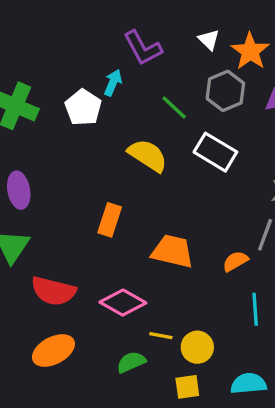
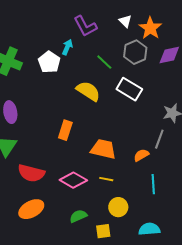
yellow line: (161, 336) -> (106, 179), moved
yellow square: (187, 387) -> (103, 231), moved

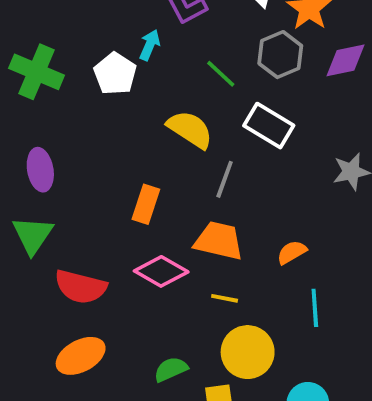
gray line: (159, 139) -> (225, 179), moved
pink diamond: (73, 180) -> (161, 271), moved
yellow circle: (118, 207) -> (248, 352), size x1.4

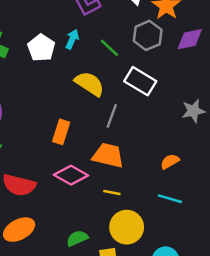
cyan arrow: (150, 45) -> (72, 39), moved
orange semicircle: (292, 252) -> (170, 162), moved
cyan line: (315, 308) -> (170, 199), turned -70

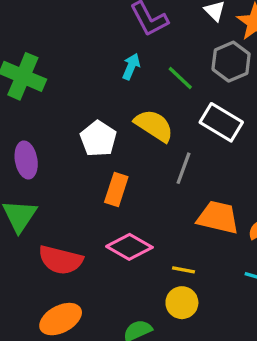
white pentagon: (41, 48) -> (98, 139), moved
orange trapezoid: (108, 155) -> (218, 217), moved
yellow circle: (127, 227) -> (182, 303), moved, size x0.7

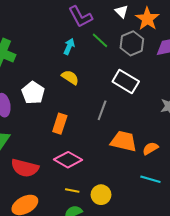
green line: (180, 78) -> (100, 40), moved
yellow semicircle: (154, 126) -> (70, 77), moved, size x0.7
white pentagon: (98, 139) -> (33, 93), moved
yellow line: (184, 270) -> (72, 191), moved

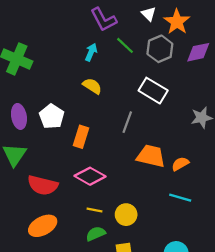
white pentagon: (33, 93) -> (52, 116), moved

